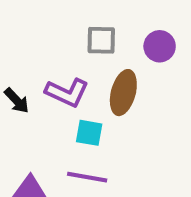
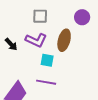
gray square: (101, 40) -> (40, 16), moved

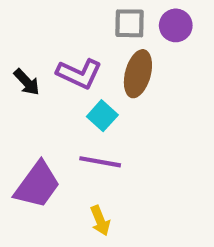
gray square: (40, 16) -> (130, 23), moved
cyan square: (47, 60) -> (102, 116), turned 32

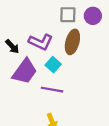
purple trapezoid: (37, 185) -> (25, 71), moved

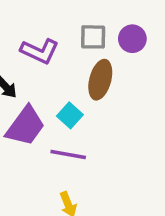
purple L-shape: (41, 42) -> (40, 51), moved

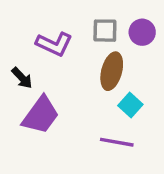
cyan square: (70, 115) -> (130, 105), moved
purple line: (68, 155) -> (117, 142), moved

